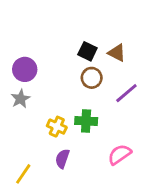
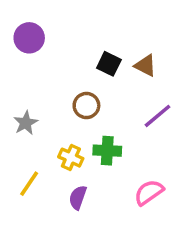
purple circle: (25, 69) -> (29, 38), moved
brown circle: (92, 78) -> (86, 106), moved
yellow line: (23, 174) -> (29, 184), moved

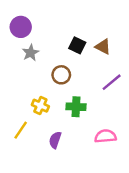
gray star: (26, 123) -> (31, 53), moved
yellow cross: (71, 158) -> (40, 106), moved
pink semicircle: (149, 192) -> (105, 136), turned 30

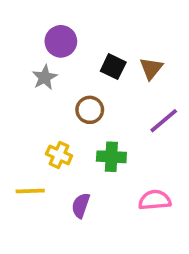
purple circle: (21, 27) -> (61, 41), moved
brown triangle: (103, 47) -> (151, 68), turned 42
yellow line: (21, 130) -> (30, 191), turned 54

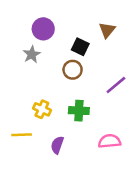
brown triangle: (151, 68) -> (107, 30), moved
brown circle: (90, 110) -> (73, 70), moved

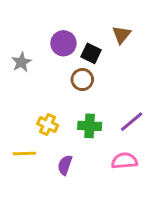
purple circle: (43, 29) -> (63, 43), moved
gray star: (32, 54) -> (21, 62), moved
purple line: (116, 85) -> (132, 122), moved

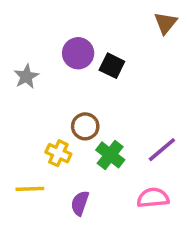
brown triangle: (121, 35) -> (166, 23), moved
brown circle: (82, 80) -> (85, 126), moved
green cross: (90, 126) -> (110, 155), turned 35

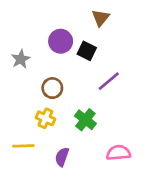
brown triangle: (166, 23) -> (101, 18), moved
brown circle: (85, 126) -> (52, 88), moved
purple line: (162, 150) -> (109, 81), moved

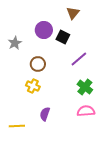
green cross: (85, 120) -> (85, 87), moved
yellow line: (23, 146) -> (17, 126), moved

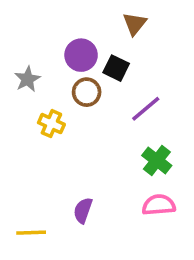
brown circle: (38, 64) -> (87, 92), moved
yellow cross: (33, 86) -> (51, 124), moved

